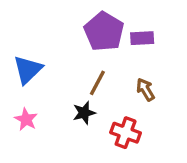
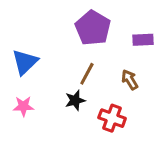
purple rectangle: (142, 38) -> (143, 40), moved
pink star: (26, 119) -> (23, 106), turned -30

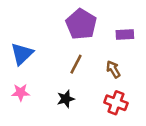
black star: (75, 100) -> (66, 99), moved
red cross: (112, 118) -> (116, 103), moved

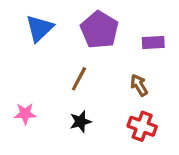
blue triangle: (22, 54) -> (39, 28), moved
brown line: (76, 64) -> (79, 79), moved

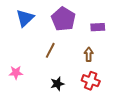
brown arrow: (139, 85) -> (89, 54), turned 32
black star: (81, 122) -> (57, 84), moved

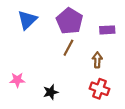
brown line: (50, 50) -> (68, 48), moved
black star: (57, 84) -> (51, 92), moved

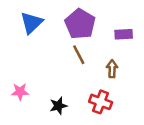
brown line: (68, 48) -> (79, 55), turned -56
red cross: (99, 89) -> (101, 102), moved

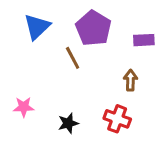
brown line: (79, 55) -> (73, 58), moved

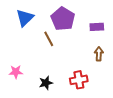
brown arrow: (131, 80) -> (99, 54), moved
red cross: (117, 119) -> (79, 80), turned -30

